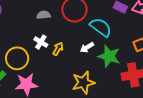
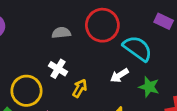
yellow arrow: (58, 49) -> (80, 88), moved
green star: (109, 56) -> (149, 87), size x0.7

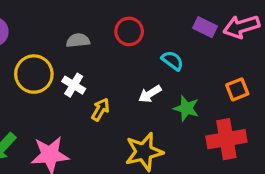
red circle: (102, 25) -> (129, 31), size x0.7
cyan semicircle: (138, 48) -> (172, 61), size x0.6
yellow circle: (26, 91) -> (34, 74), moved

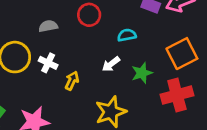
cyan semicircle: (172, 61) -> (127, 35), turned -42
orange square: (237, 89) -> (182, 54), size x1.6
green star: (186, 108) -> (142, 73), turned -30

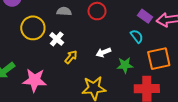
cyan semicircle: (127, 35) -> (137, 36), moved, turned 48

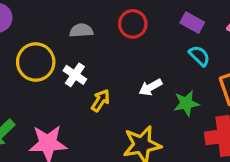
purple rectangle: (145, 16) -> (192, 23), moved

